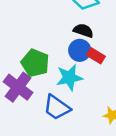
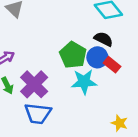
green pentagon: (35, 63) -> (73, 55), moved
blue trapezoid: (57, 107) -> (38, 114), moved, turned -36

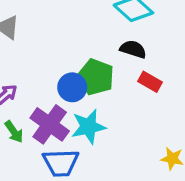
blue circle: (97, 57) -> (72, 87), moved
cyan star: (84, 82) -> (88, 127), moved

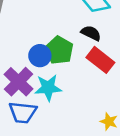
red rectangle: (150, 82) -> (100, 60), size x1.5

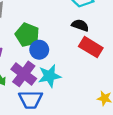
green pentagon: (59, 50) -> (27, 35), moved

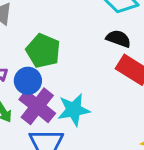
blue circle: (39, 50) -> (28, 81), moved

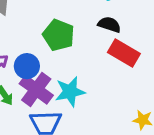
green pentagon: (43, 51) -> (59, 35), moved

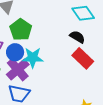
green pentagon: (59, 35) -> (21, 30), moved
cyan star: (70, 92) -> (33, 58), moved

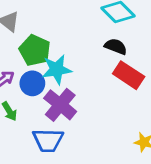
cyan star: (33, 58) -> (57, 69), moved
purple cross: (18, 69) -> (60, 105), moved

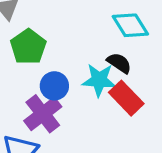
cyan star: (57, 69) -> (99, 80), moved
blue circle: (32, 83) -> (54, 86), moved

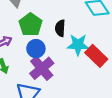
black semicircle: (119, 63) -> (60, 28), moved, turned -119
blue circle: (54, 86) -> (36, 49), moved

